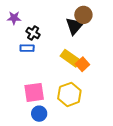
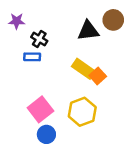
brown circle: (83, 15) -> (113, 20), moved
black triangle: (74, 26) -> (88, 31), turned 42
pink square: (34, 92) -> (40, 109), turned -30

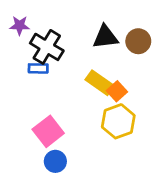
brown circle: (113, 20) -> (138, 41), moved
black cross: (39, 39) -> (47, 47), size x1.6
yellow hexagon: (82, 112) -> (118, 121), moved

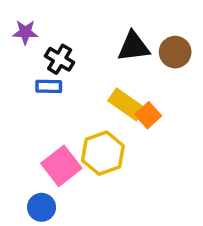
black cross: (47, 47) -> (60, 59), size x0.7
yellow hexagon: (118, 121) -> (103, 153), moved
blue circle: (55, 161) -> (42, 207), moved

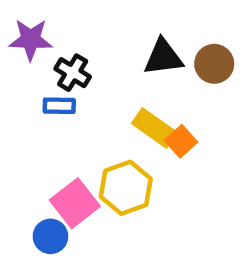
purple star: (25, 32) -> (31, 39), size x1.4
blue circle: (42, 207) -> (50, 236), moved

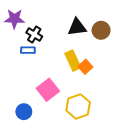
yellow rectangle: (154, 128) -> (73, 61), turned 30
yellow hexagon: (126, 188) -> (78, 106), moved
pink square: (75, 203) -> (48, 90), moved

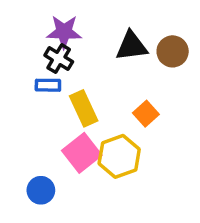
purple star: (14, 19) -> (64, 32), moved
yellow rectangle: (73, 61) -> (84, 108), moved
yellow hexagon: (78, 106) -> (119, 156), moved

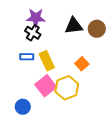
blue rectangle: (48, 85) -> (27, 57), moved

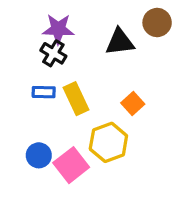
brown circle: (97, 29) -> (157, 23), moved
pink square: (46, 86) -> (71, 165), moved
blue circle: (23, 107) -> (39, 155), moved

